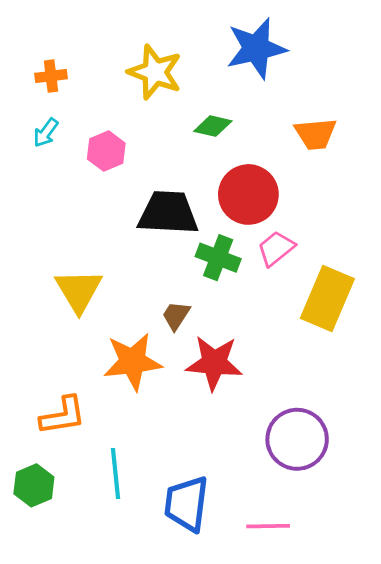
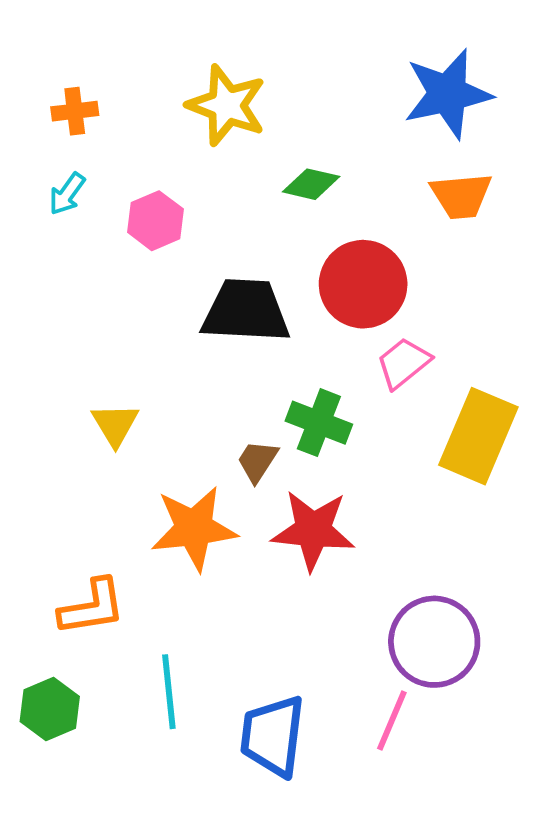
blue star: (256, 48) -> (448, 94), moved
green cross: (218, 258) -> (319, 423), moved
yellow triangle: (79, 291) -> (115, 424), size x0.7
pink line: (268, 526) -> (392, 721), moved, turned -66

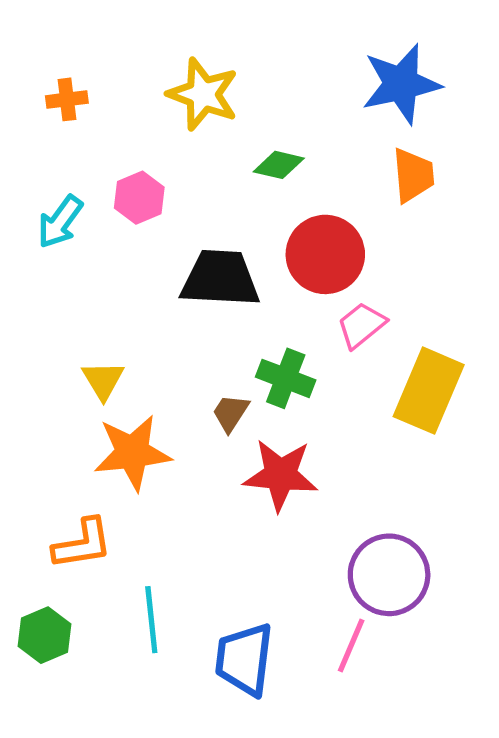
cyan arrow: (67, 194) -> (60, 222), moved, size x1.4
orange trapezoid: (461, 196) -> (413, 175), turned -90
orange star: (194, 528) -> (132, 453), moved

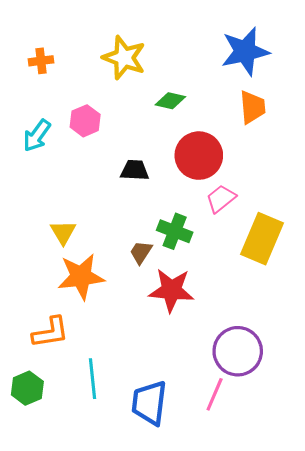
black trapezoid: (220, 279) -> (135, 170), size x0.6

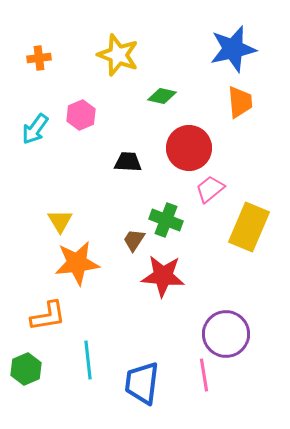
pink line: (215, 394) -> (204, 375), turned -32

